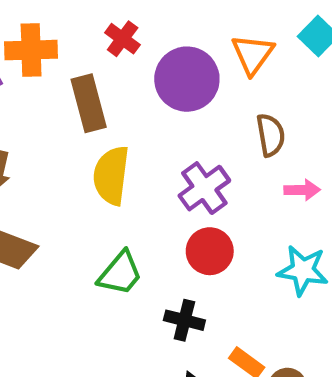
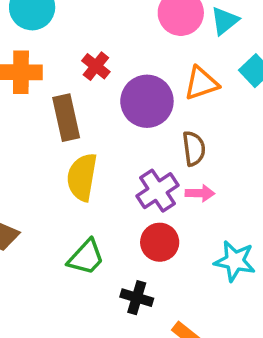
orange triangle: (253, 54) -> (201, 83), turned 33
brown semicircle: (271, 135) -> (194, 148), moved
pink arrow: (302, 190) -> (200, 193), moved

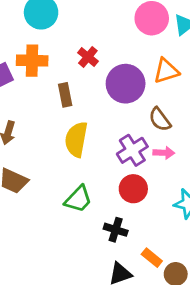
brown rectangle: (66, 118) -> (65, 95), size x0.7
brown semicircle: (194, 148) -> (160, 119), turned 150

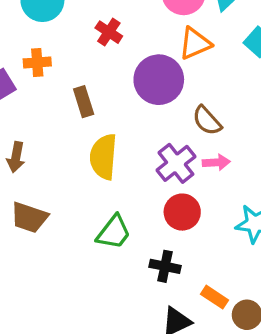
red cross: (88, 57) -> (109, 32), moved
orange cross: (32, 61) -> (37, 62), size x0.7
orange triangle: (166, 71) -> (195, 43), moved

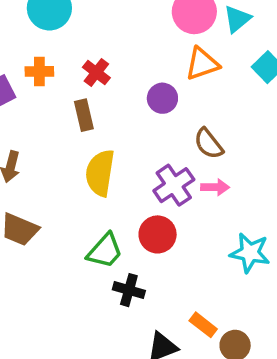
red cross: (109, 32) -> (96, 73), moved
purple circle: (159, 80) -> (162, 98), size x0.6
red circle: (182, 212) -> (158, 234), moved
black cross: (165, 266) -> (129, 290), moved

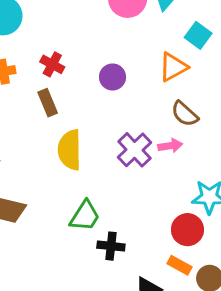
orange triangle: (202, 64) -> (173, 67), moved
brown semicircle: (209, 144) -> (185, 114), moved
red circle: (158, 234) -> (187, 230), moved

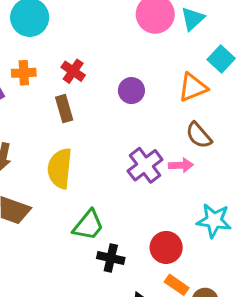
yellow semicircle: (70, 150) -> (60, 168), moved
red circle: (187, 230) -> (166, 247), moved

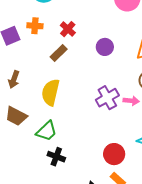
brown rectangle: (64, 109) -> (59, 53), turned 54
green trapezoid: (88, 225) -> (46, 131), moved
black cross: (111, 258) -> (56, 157), moved

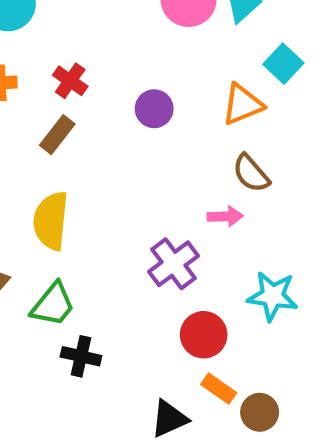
purple cross: (107, 98) -> (174, 264), moved

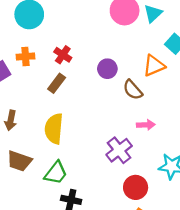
brown semicircle: (251, 173) -> (133, 90), moved

